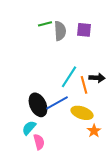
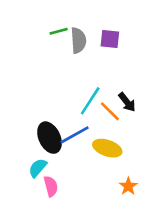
black arrow: (97, 78) -> (127, 102), turned 49
orange line: (84, 85) -> (110, 111), turned -30
orange star: (94, 131) -> (128, 186), moved

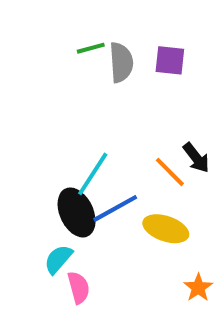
cyan line: (90, 101) -> (93, 174), moved

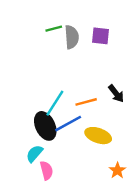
orange line: (170, 172) -> (86, 102), moved, turned -60

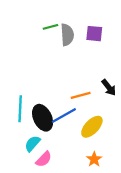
cyan line: (55, 103) -> (20, 109), moved, turned -30
yellow ellipse: (98, 136) -> (92, 127), turned -65
pink semicircle: (46, 170) -> (44, 159), turned 60
orange star: (117, 170) -> (94, 159), moved

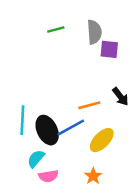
purple square: (94, 34) -> (109, 49), moved
gray semicircle: (67, 35) -> (94, 32), moved
pink semicircle: (44, 159) -> (48, 176), turned 36
orange star: (94, 159) -> (93, 176), moved

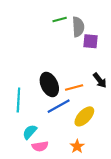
green line: (56, 29) -> (60, 20), moved
black ellipse: (47, 130) -> (49, 84), moved

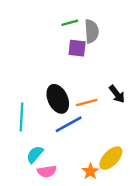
purple square: (91, 41) -> (77, 48), moved
yellow ellipse: (84, 116) -> (111, 158), moved

